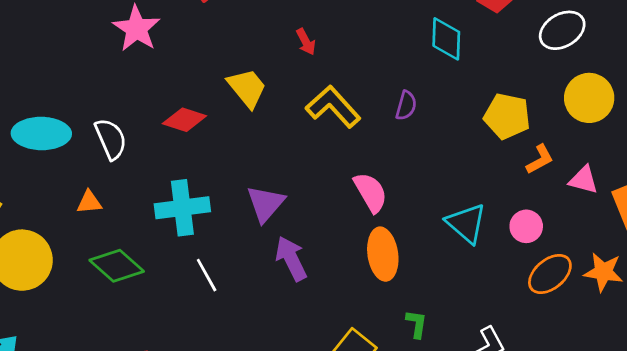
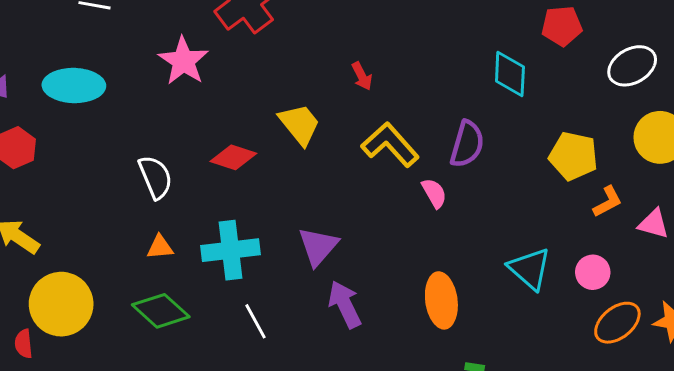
purple semicircle: (406, 106) -> (467, 144), size x1.5
cyan ellipse: (41, 133) -> (74, 86), moved
pink semicircle: (371, 192) -> (434, 193), moved, size x0.7
orange triangle: (89, 202) -> (160, 247), moved

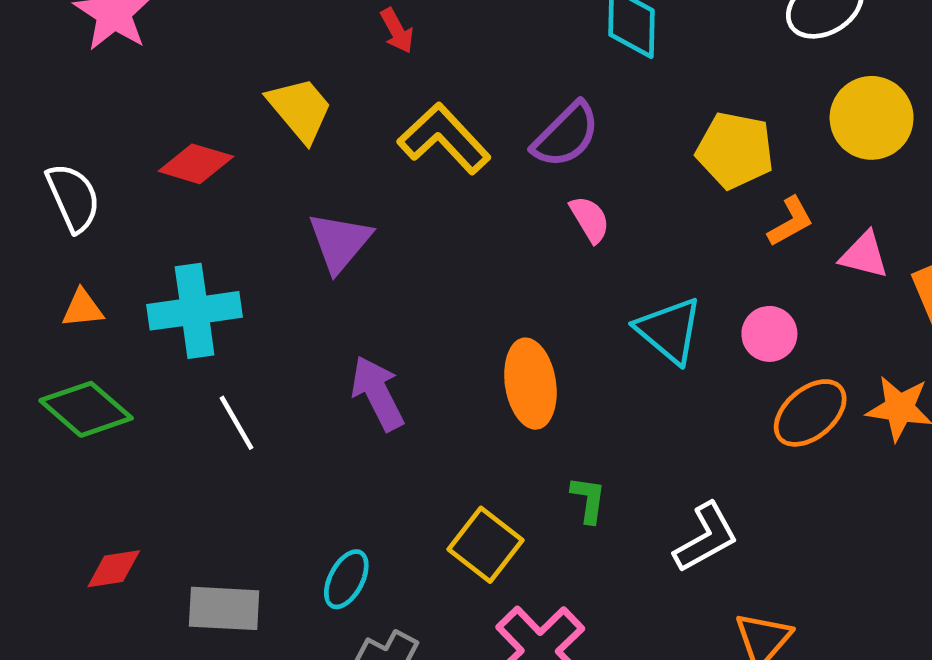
purple semicircle: (467, 144) -> (566, 135), turned 30
pink semicircle: (434, 193) -> (590, 219), moved
purple triangle: (318, 246) -> (340, 242), moved

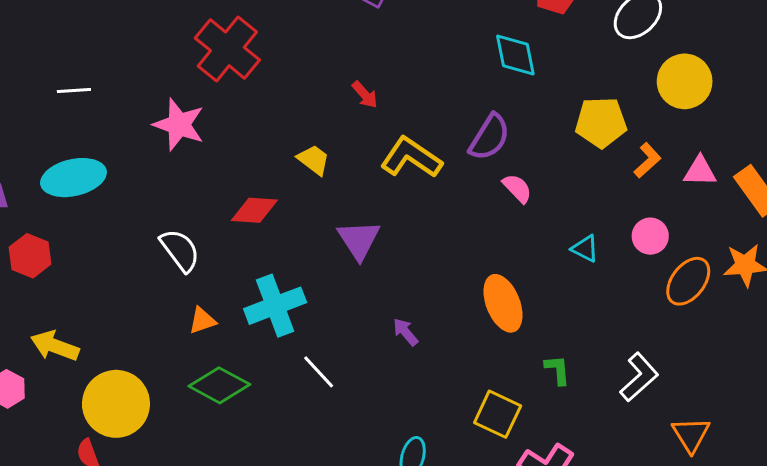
yellow trapezoid: (300, 109) -> (314, 160), size x0.7
cyan triangle: (669, 330) -> (585, 249), size x0.6
purple arrow: (378, 393) -> (406, 332), size x0.6

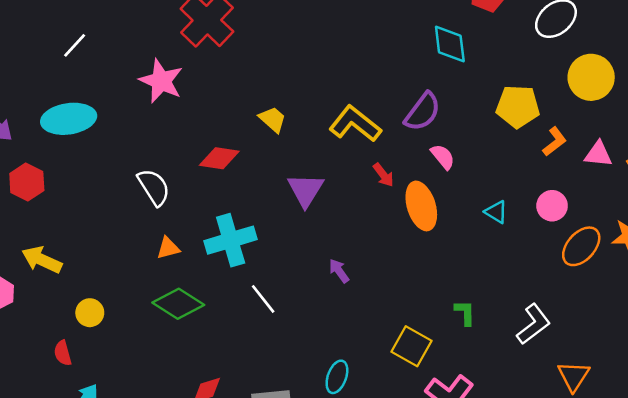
white line: (74, 91) -> (75, 45), turned -48
red arrow: (365, 95) -> (383, 175), moved
orange ellipse: (503, 303) -> (421, 206), moved
yellow circle: (116, 404) -> (90, 313), size x0.5

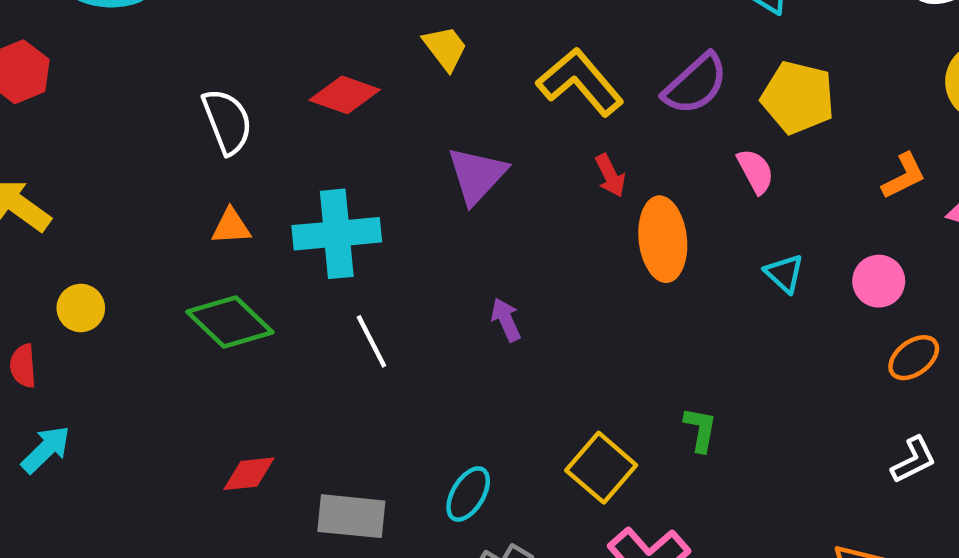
yellow pentagon: (518, 107) -> (798, 98), moved
pink semicircle: (443, 157) -> (755, 171), moved
orange ellipse: (581, 246) -> (914, 358), size x0.7
white L-shape: (533, 324) -> (914, 460), moved, size x0.7

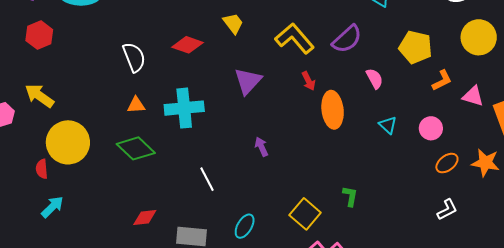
yellow pentagon: (798, 98) -> (416, 47), moved
yellow circle: (81, 308) -> (68, 142), size x2.0
white line: (371, 341) -> (207, 179), moved

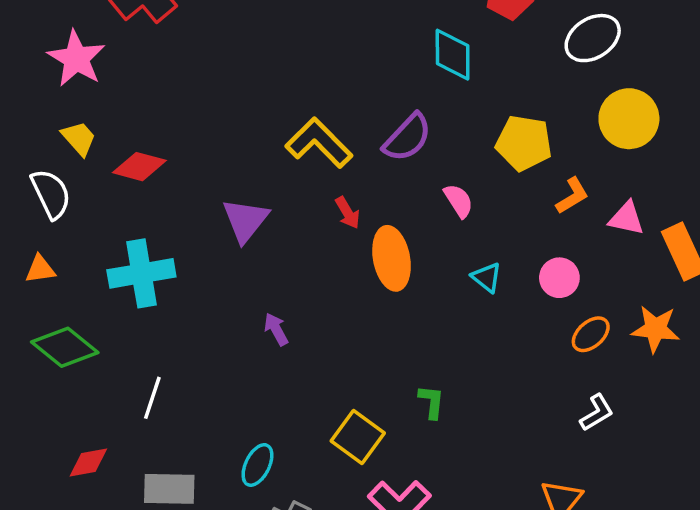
yellow trapezoid: (233, 23) -> (79, 138), moved
orange triangle: (136, 105) -> (40, 269), moved
white line: (207, 179) -> (152, 398), moved, turned 50

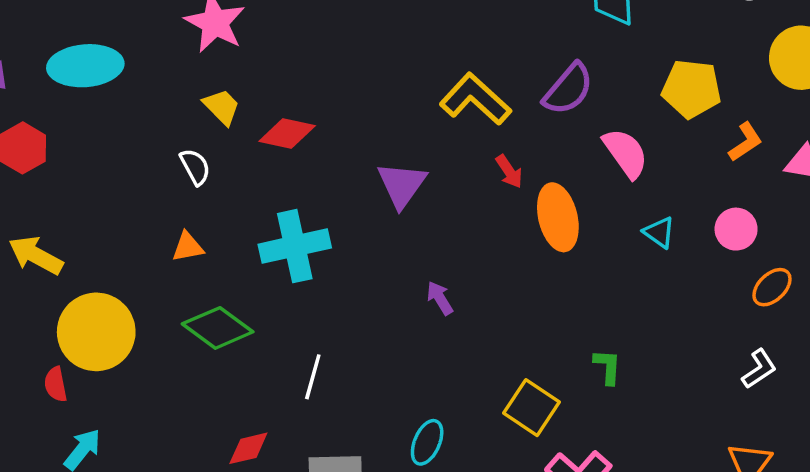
white semicircle: (51, 194) -> (195, 167), size x0.7
pink semicircle: (459, 201) -> (626, 153), size x1.4
white L-shape: (597, 413) -> (759, 369), moved

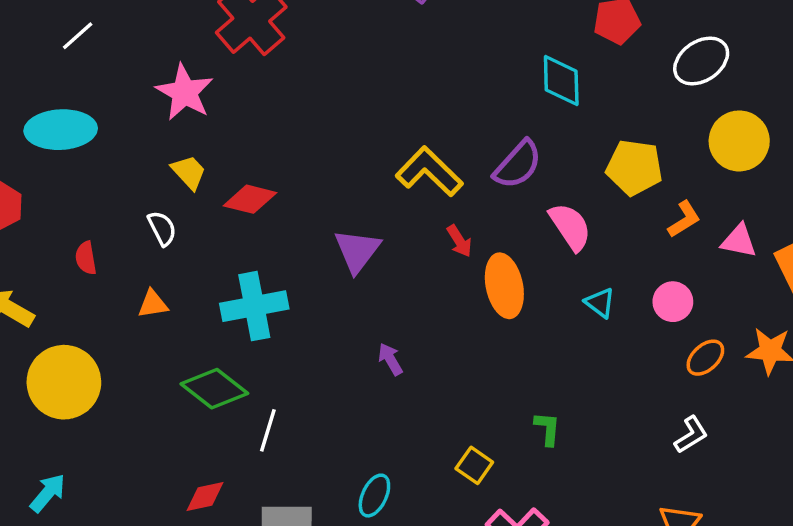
green diamond: (218, 328) -> (214, 389), moved
red semicircle: (56, 384) -> (86, 258), moved
yellow square: (531, 408) -> (474, 465), size x0.7

